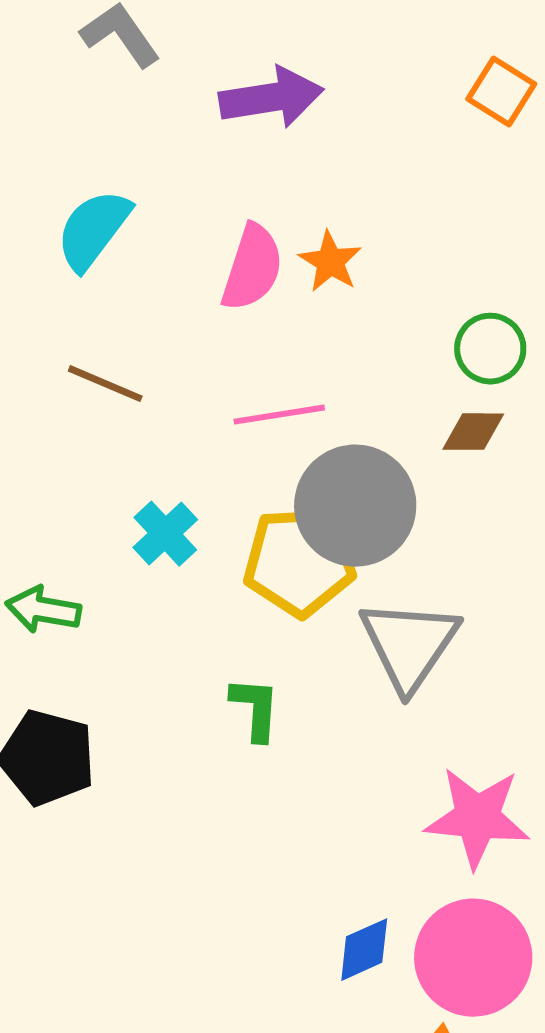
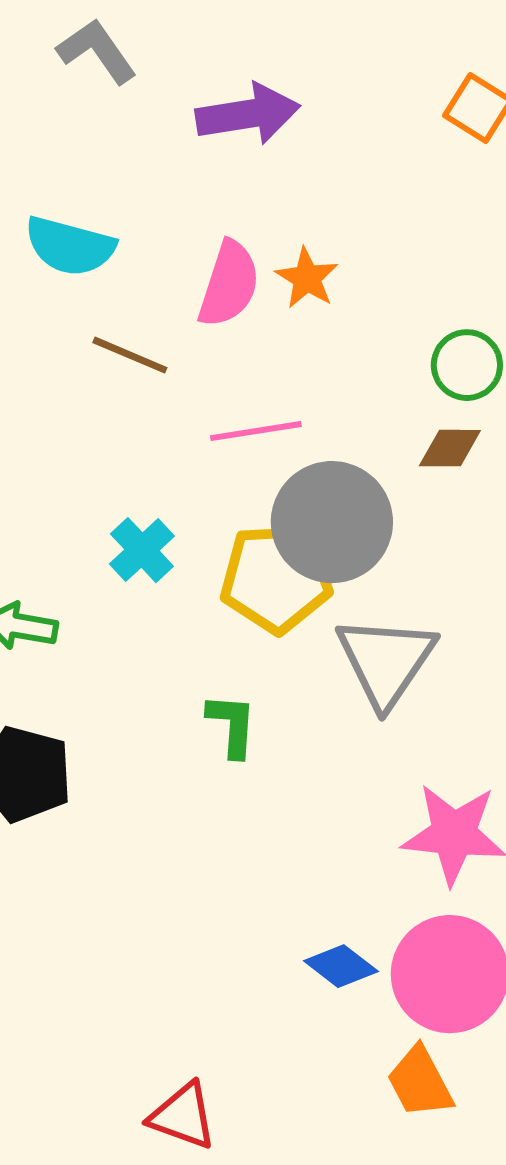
cyan semicircle: (93, 230) -> (70, 246), turned -112
brown line: (105, 384) -> (130, 355), moved
blue diamond: (364, 950) -> (341, 966), turned 62

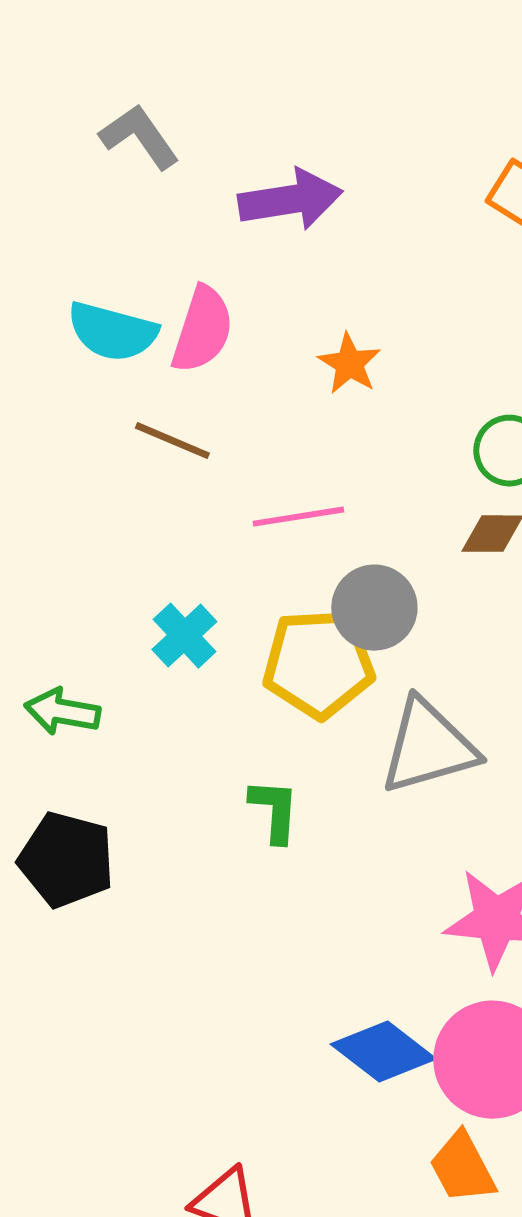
pink semicircle: (229, 284) -> (202, 330), moved
gray circle: (332, 522) -> (374, 608), size x0.7
gray triangle: (386, 661) -> (428, 747), turned 40
blue diamond: (341, 966) -> (383, 1052), size x1.4

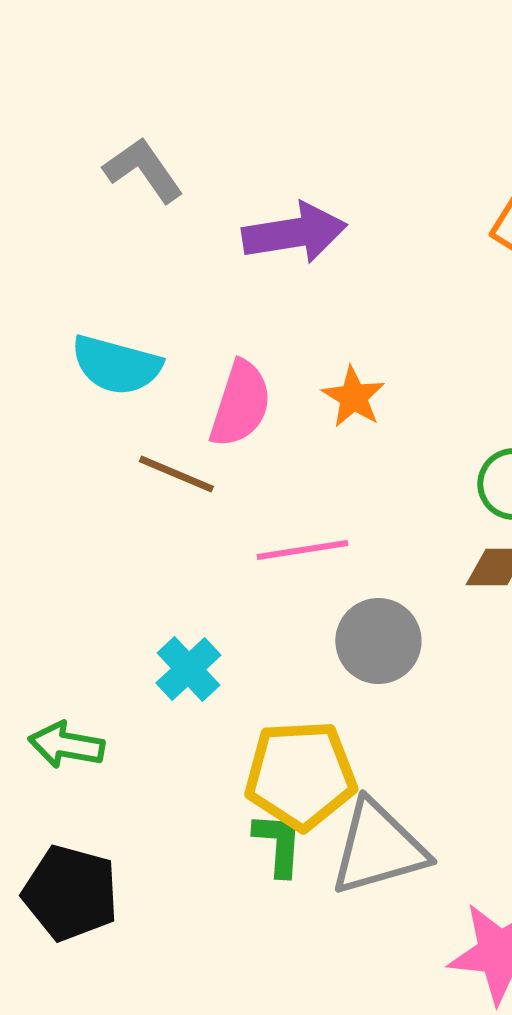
pink semicircle: (202, 330) -> (240, 404), moved
yellow pentagon: (318, 664) -> (300, 775), moved
gray triangle: (428, 747) -> (378, 848), moved

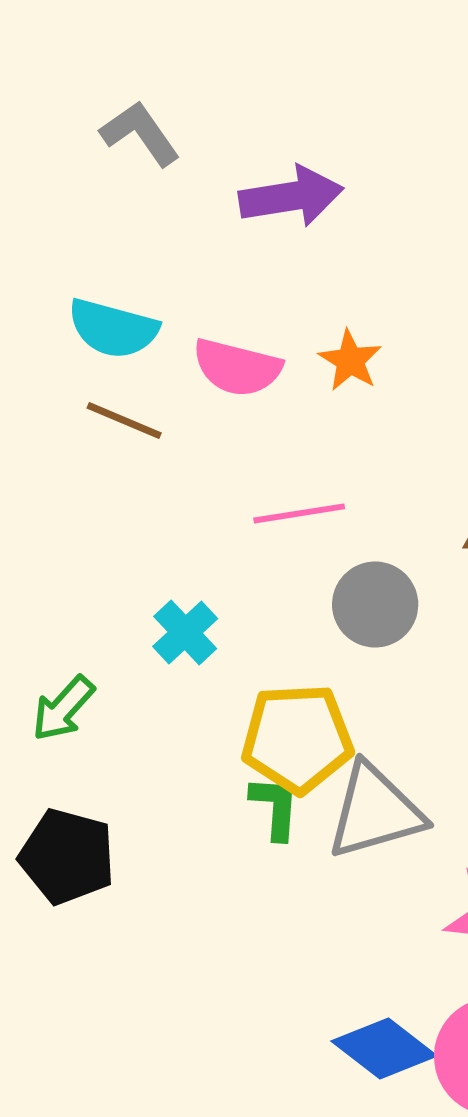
pink semicircle: (240, 404) -> (237, 367), turned 86
brown line: (176, 474) -> (124, 420), moved
green arrow: (66, 745) -> (63, 708), turned -58

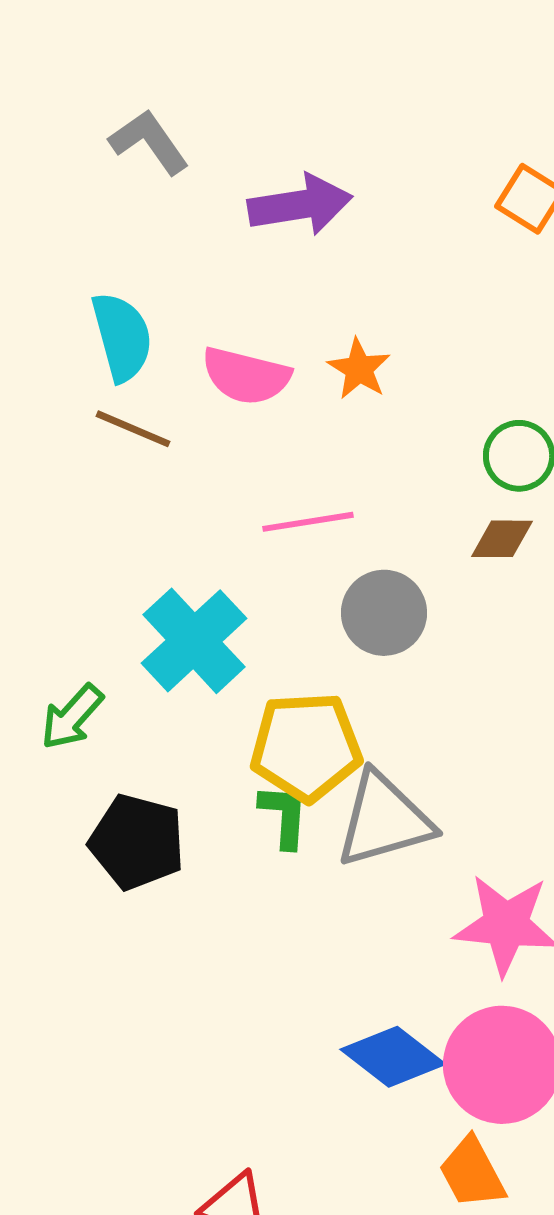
cyan semicircle: (113, 328) -> (122, 337), turned -120
cyan cross: (185, 632) -> (194, 641), size x1.6
black pentagon: (67, 856) -> (137, 842), moved

